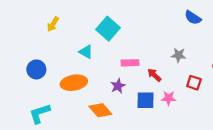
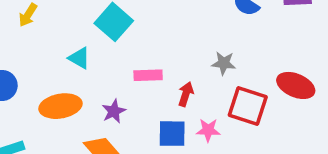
red arrow: (154, 75) -> (186, 94), turned 64
red square: (194, 83) -> (248, 106), size x1.6
purple star: (118, 86) -> (114, 111), moved

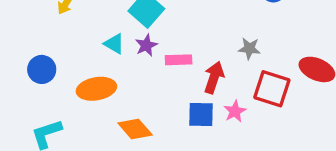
red arrow: (186, 94) -> (214, 77), size x1.4
purple star: (114, 111) -> (146, 45), moved
pink star: (208, 130) -> (235, 111), turned -30

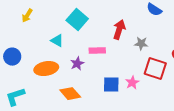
purple star: (146, 45) -> (77, 64), moved
red arrow: (214, 77) -> (119, 30), moved

